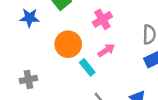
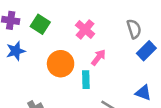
cyan rectangle: (87, 67) -> (86, 80), turned 56

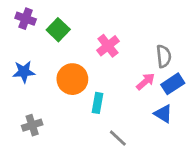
blue star: (16, 51) -> (24, 72), moved
pink arrow: (98, 57) -> (146, 81), moved
blue triangle: (143, 93) -> (163, 114), moved

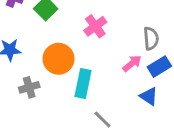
cyan rectangle: (97, 103) -> (83, 83), size x1.4
gray cross: (32, 125) -> (29, 87), moved

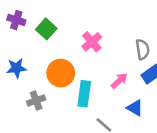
pink arrow: (132, 63) -> (119, 81), moved
blue triangle: (149, 96) -> (135, 108), moved

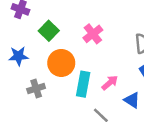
green square: (46, 29) -> (49, 31), moved
pink arrow: (119, 81) -> (110, 83), moved

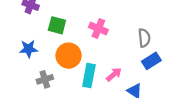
green square: (49, 31) -> (57, 25), turned -30
pink cross: (93, 34) -> (98, 29), turned -30

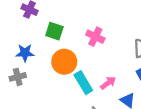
cyan rectangle: (89, 76) -> (83, 83), turned -45
gray cross: (45, 79) -> (18, 77), moved

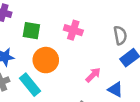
cyan rectangle: (83, 83) -> (30, 85), moved

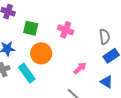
blue triangle: (115, 89) -> (107, 82), moved

